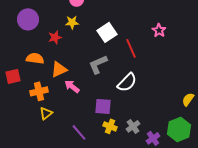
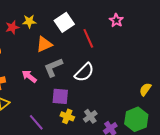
yellow star: (72, 22) -> (29, 21), moved
gray L-shape: (98, 64) -> (53, 67), moved
orange triangle: (59, 69) -> (44, 44), moved

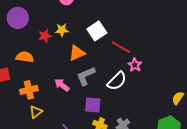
pink star: (116, 20) -> (135, 65), moved
red line: (88, 38) -> (121, 47), turned -36

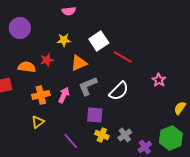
red star: (45, 36) -> (47, 60), moved
pink star: (135, 65) -> (159, 80), moved
pink arrow: (62, 85) -> (64, 95), turned 77
orange cross: (29, 90) -> (41, 95), moved

